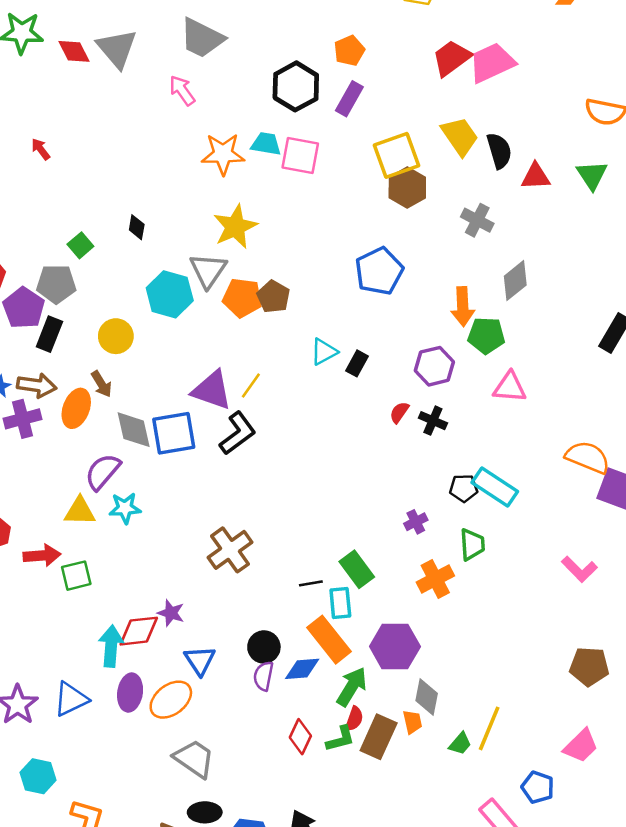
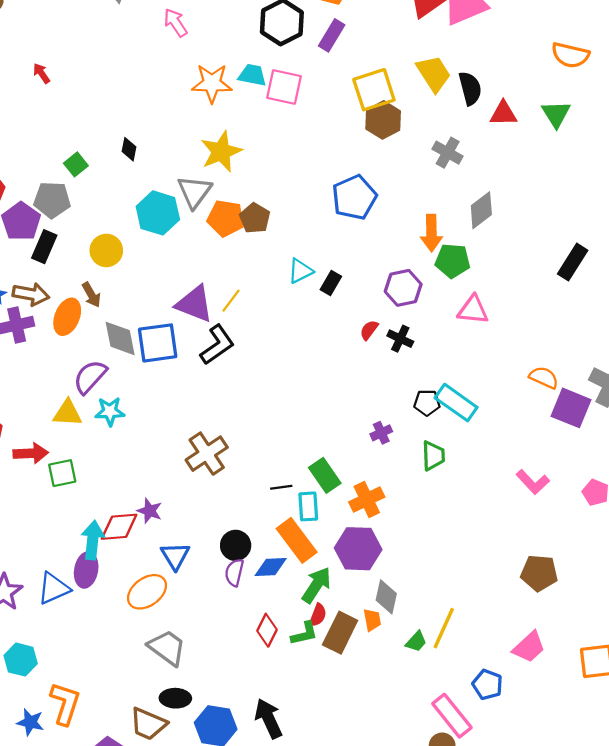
orange semicircle: (588, 457) -> (544, 378), size x0.7
orange cross: (435, 579) -> (367, 499), moved
purple ellipse: (130, 693) -> (86, 570), moved

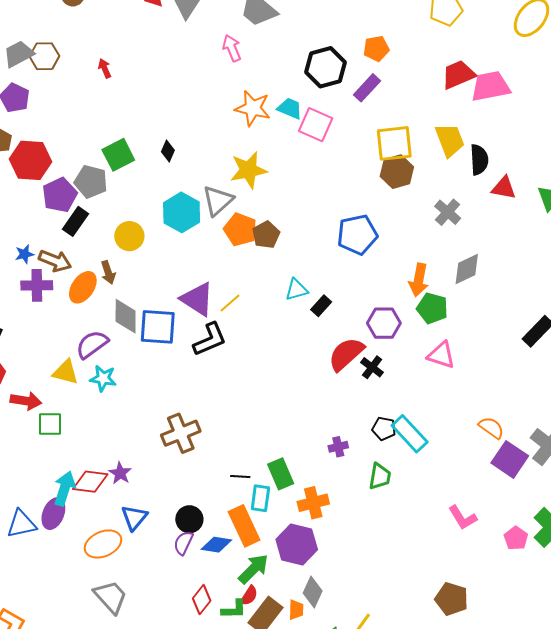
green square: (76, 164) -> (118, 155), size x1.5
red semicircle: (369, 330) -> (346, 354), size x2.0

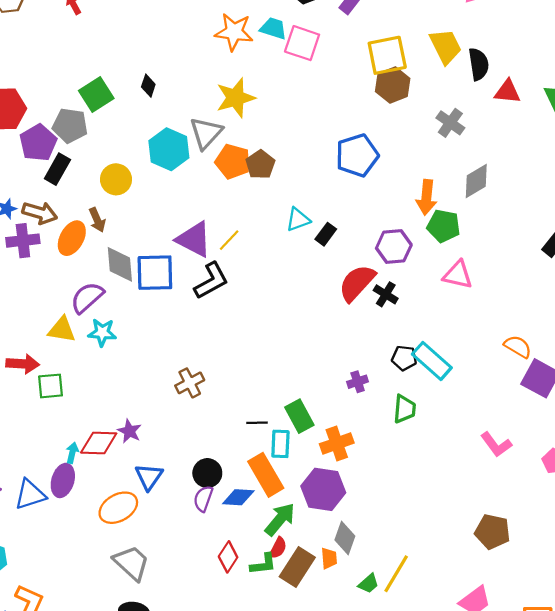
brown cross: (181, 433) -> (190, 383), size x0.7
cyan arrow: (65, 488) -> (72, 453), size x0.6

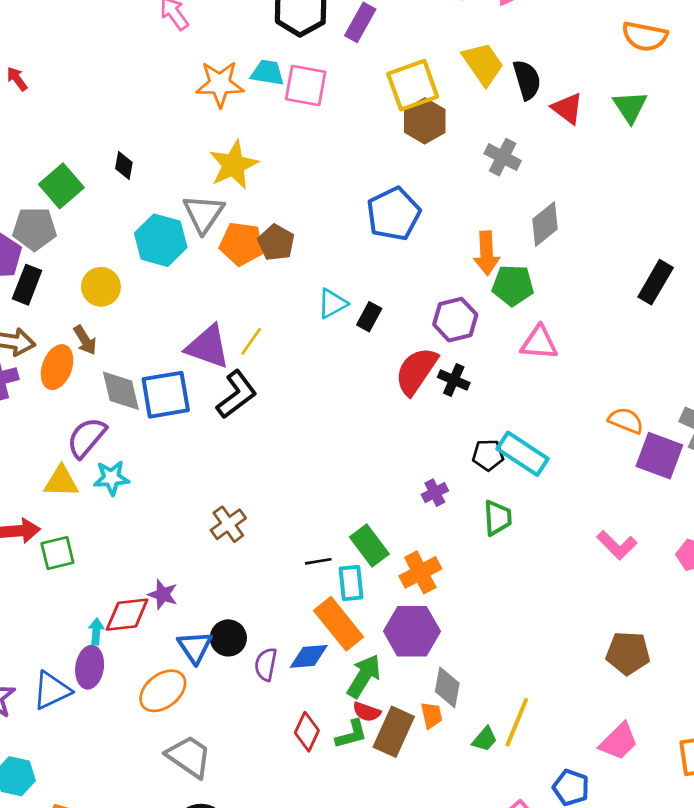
red triangle: (507, 92) -> (567, 108), turned 40
black circle: (207, 473) -> (228, 638), moved
red semicircle: (278, 548) -> (367, 712), turned 90

